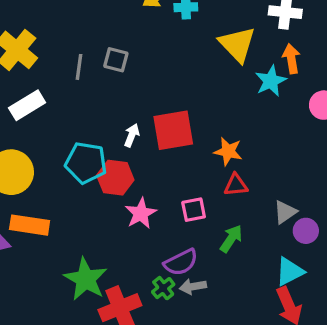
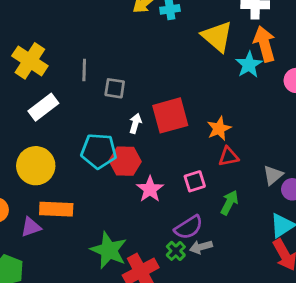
orange arrow: (291, 59) -> (265, 44), size x1.4
gray square: (116, 60) -> (115, 88), moved
orange star: (228, 151) -> (219, 129), turned -30

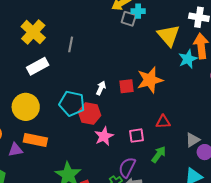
gray square: (115, 88) -> (129, 19), moved
red square: (170, 115) -> (127, 86), size x0.6
orange star: (219, 129) -> (150, 80), moved, size x1.5
purple semicircle: (189, 227) -> (127, 167), turned 140

